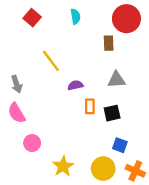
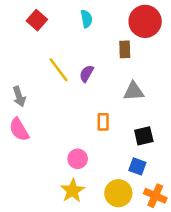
purple semicircle: (75, 85) -> (87, 74), moved, turned -48
black square: (112, 113) -> (144, 136), moved
pink circle: (32, 143) -> (78, 159), moved

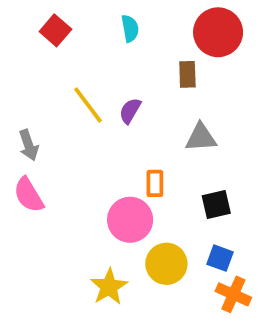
pink circle: (78, 159) -> (130, 220), moved, size x1.5
blue square: (137, 166) -> (220, 258), moved
yellow circle: (118, 193) -> (166, 264), moved

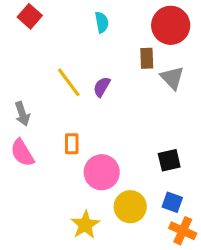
red square: (55, 30) -> (30, 16), moved
gray triangle: (201, 137) -> (172, 78), moved, turned 50
orange rectangle: (155, 183) -> (72, 144), moved

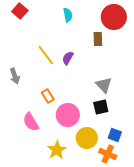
gray triangle: (172, 78) -> (104, 85), moved
orange rectangle: (72, 144) -> (48, 96), turned -32
pink semicircle: (22, 153) -> (31, 122), moved
black square: (169, 160) -> (101, 107), moved
orange cross: (183, 231) -> (108, 154), moved

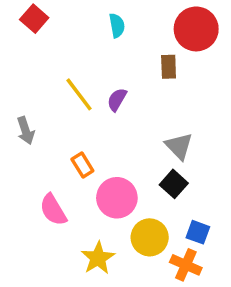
black square: (101, 107) -> (174, 184), turned -35

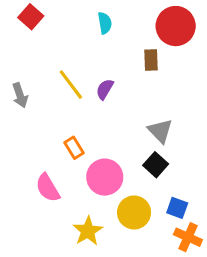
gray arrow: (26, 131) -> (20, 95), moved
orange cross: (186, 265) -> (188, 237), moved

